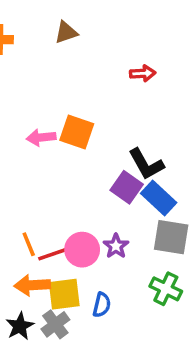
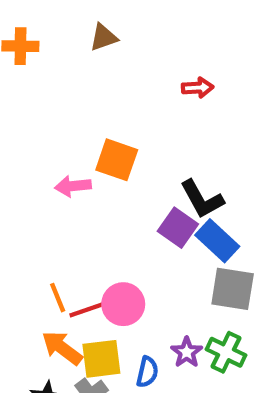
pink arrow: (41, 137) -> (73, 186), moved
purple star: (116, 246) -> (187, 352), moved
orange arrow: (32, 285) -> (62, 348), turned 40

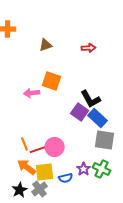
brown triangle: (104, 37) -> (46, 45), moved
blue semicircle: (147, 372) -> (66, 178), turned 64

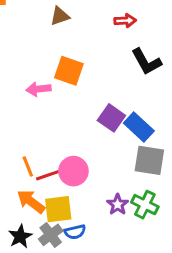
black L-shape: (91, 99) -> (146, 62), moved
blue semicircle: (66, 178) -> (75, 232), moved

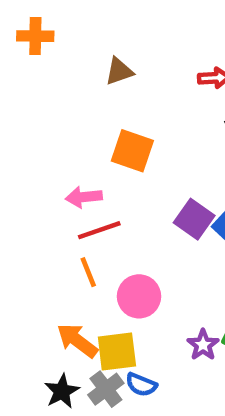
pink arrow: (38, 89) -> (84, 197), moved
orange line: (28, 167) -> (88, 272), moved
red line: (51, 174) -> (99, 230), moved
blue semicircle: (75, 232) -> (141, 385), turned 35

